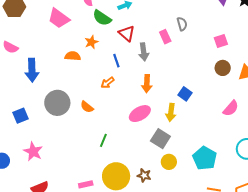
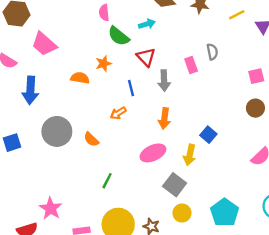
pink trapezoid: (59, 18) -> (44, 44), moved
pink star: (33, 152) -> (51, 208), moved

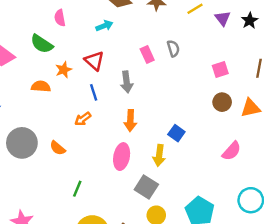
green semicircle: (119, 36) -> (42, 44), moved
red triangle: (146, 57) -> (94, 61), moved
pink rectangle: (191, 65) -> (147, 55), moved
pink ellipse: (153, 153) -> (122, 157), turned -50

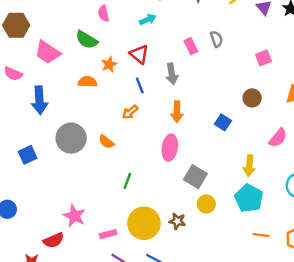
brown circle: (222, 102) -> (252, 98), moved
yellow arrow: (159, 155) -> (249, 166), moved

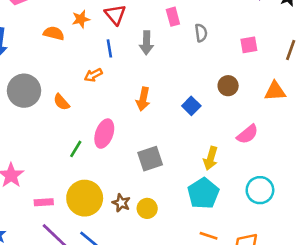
gray semicircle: (216, 39) -> (201, 33), moved
orange arrow: (177, 112) -> (143, 99), moved
pink ellipse: (170, 148) -> (104, 134), moved
gray square: (195, 177) -> (150, 159), turned 30
yellow circle: (206, 204) -> (147, 208), moved

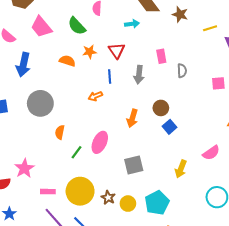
brown circle: (228, 86) -> (161, 108), moved
orange semicircle: (61, 102) -> (60, 132), moved, turned 48
cyan pentagon: (203, 193) -> (157, 203), moved

